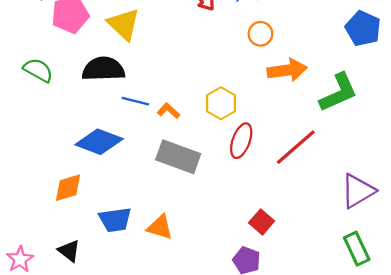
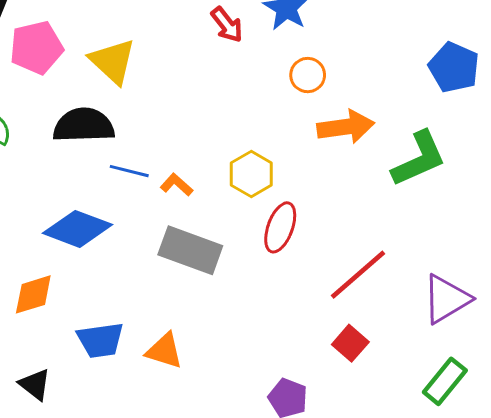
red line: (296, 147) -> (358, 275), moved
red square: (262, 222) -> (350, 343), moved
green rectangle: (357, 249) -> (445, 381), turned 64

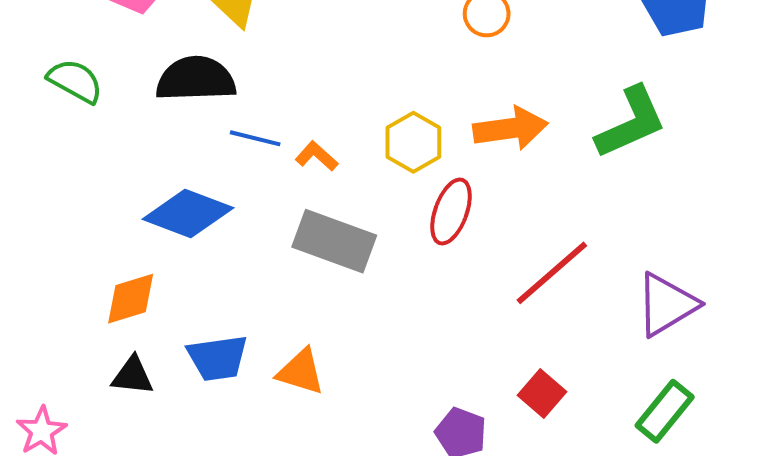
orange arrow: (346, 127) -> (510, 128), moved
red square: (350, 343) -> (542, 393), moved
black triangle: (35, 384) -> (133, 376), moved, turned -32

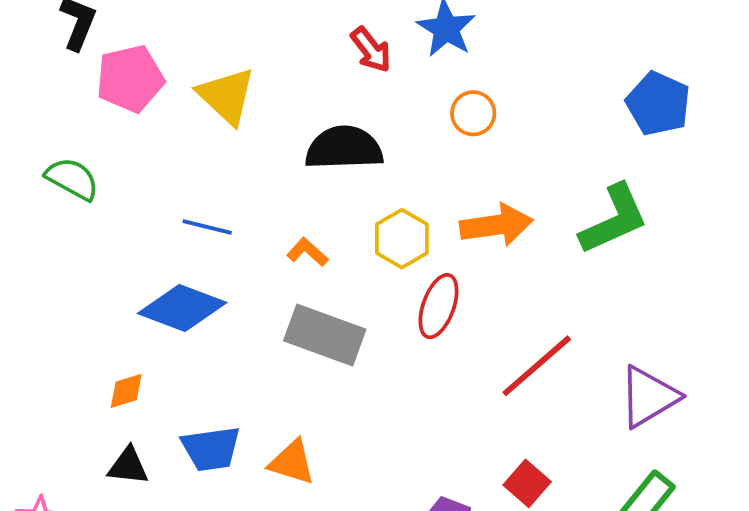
black semicircle: (196, 79) -> (344, 148), moved
blue line: (255, 138) -> (207, 227), moved
orange diamond: (131, 299) -> (126, 391), size x0.7

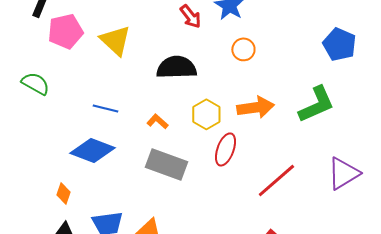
orange diamond: (126, 391) -> (63, 193), turned -55
purple triangle: (649, 397) -> (343, 173), moved

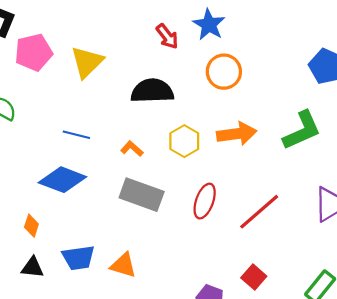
yellow triangle: (115, 40) -> (87, 62), turned 32
orange circle: (243, 49) -> (224, 72), size x1.4
red ellipse: (225, 149) -> (205, 201), moved

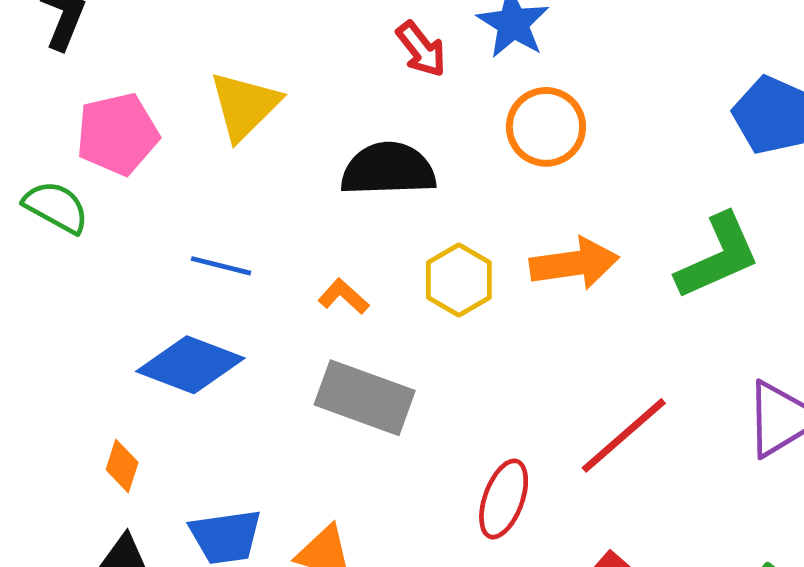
pink pentagon: (34, 52) -> (117, 134), moved
red ellipse: (205, 201) -> (504, 499), moved

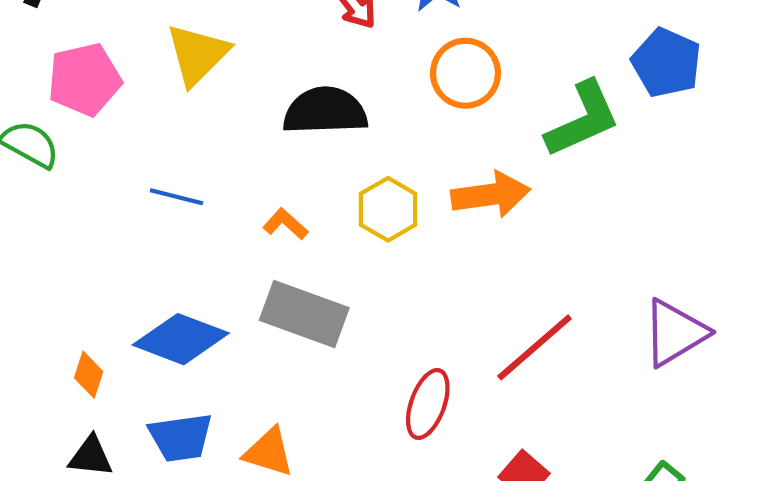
green L-shape: (718, 256) -> (583, 119), moved
blue diamond: (190, 365) -> (181, 339), moved

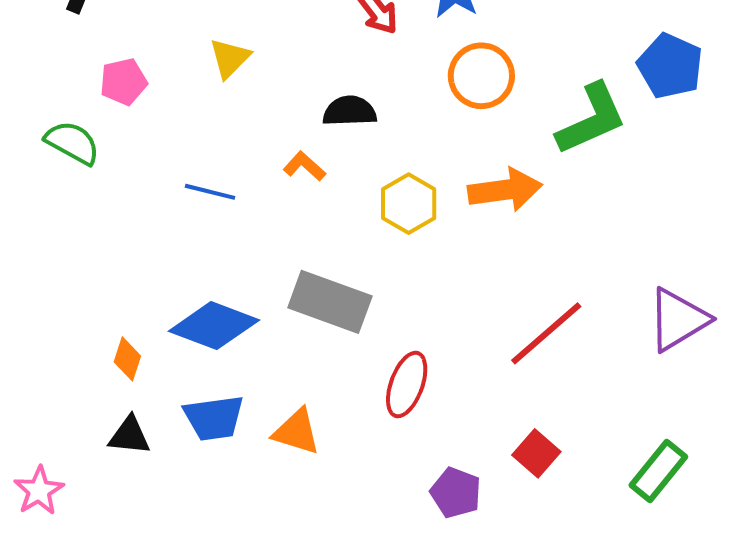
yellow triangle: (197, 54) -> (230, 58), size x0.7
pink pentagon: (84, 79) -> (123, 82), size x0.7
black semicircle: (325, 111) -> (350, 111), size x0.7
orange L-shape: (285, 224) -> (304, 166), moved
red ellipse: (428, 404) -> (407, 385), moved

